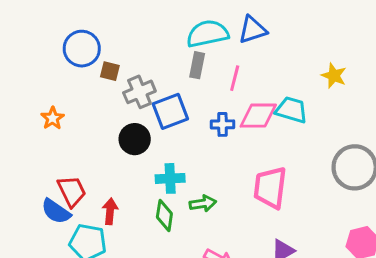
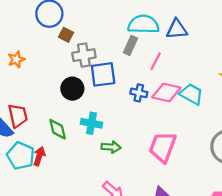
red arrow: (110, 211) -> (39, 156), moved
green diamond: (164, 215) -> (58, 129), moved, turned -35

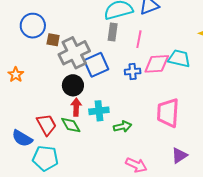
gray cross: (84, 55) -> (74, 53), size x1.4
red trapezoid: (18, 116) -> (46, 125), moved
red arrow: (39, 156) -> (76, 107), moved

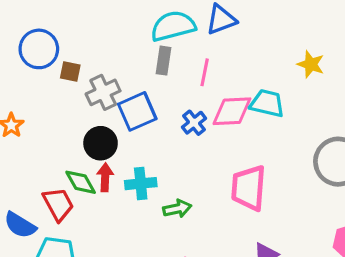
gray cross: (74, 53) -> (103, 92), size x0.7
blue cross: (133, 71) -> (194, 123), turned -35
green diamond: (71, 125) -> (81, 182), moved

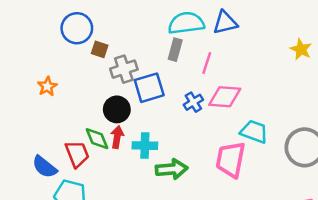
yellow star: (311, 64) -> (301, 49), moved
cyan trapezoid: (267, 103) -> (254, 132), moved
green arrow: (177, 209) -> (172, 169), size x1.4

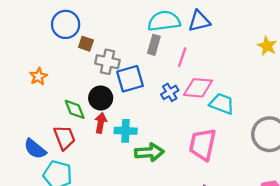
gray cross: (124, 69) -> (107, 62), turned 30
cyan trapezoid: (254, 132) -> (222, 104), moved
green diamond: (97, 139) -> (75, 109), moved

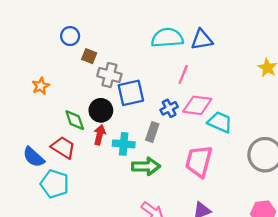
blue circle: (66, 24) -> (70, 36), size x0.7
gray rectangle: (154, 45) -> (152, 132), moved
red trapezoid: (64, 138) -> (63, 147), turned -40

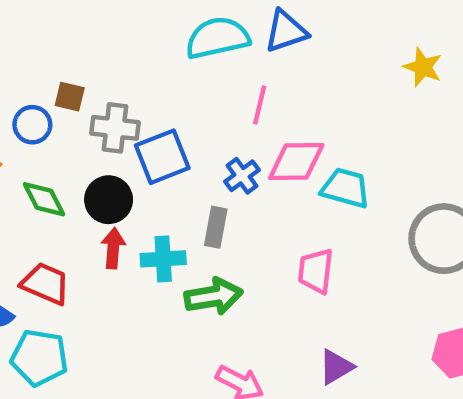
blue circle: (70, 36) -> (32, 125), moved
green diamond: (75, 120) -> (44, 199), moved
pink trapezoid: (199, 161) -> (316, 271), size x0.7

